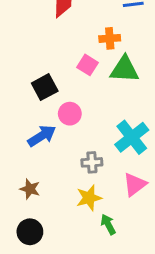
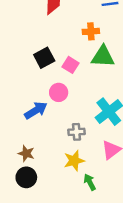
pink square: (87, 65) -> (71, 65), moved
black square: (45, 87) -> (44, 58), moved
black circle: (30, 232) -> (26, 177), moved

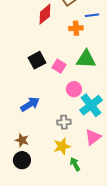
orange cross: (91, 31) -> (76, 28), moved
pink circle: (59, 92) -> (74, 89), moved

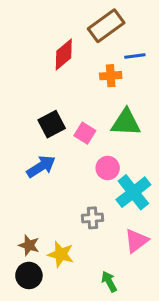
blue arrow: (30, 104) -> (41, 166), moved
yellow star: (62, 146) -> (61, 254), moved, turned 30

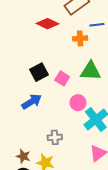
red diamond: (64, 54) -> (47, 24), turned 65
gray cross: (93, 218) -> (55, 137), moved

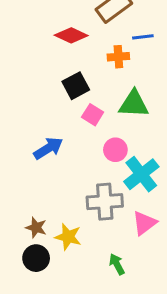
black square: (39, 72) -> (76, 86), moved
gray cross: (55, 137) -> (105, 202), moved, size x1.6

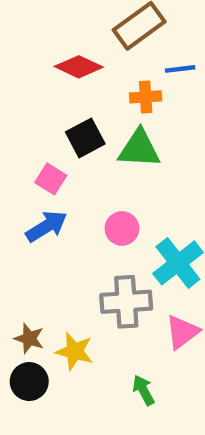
green triangle: (134, 104) -> (139, 149), moved
pink square: (93, 115) -> (51, 179), moved
pink circle: (115, 150) -> (122, 228), moved

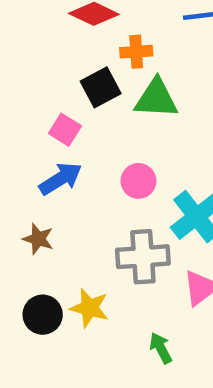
orange cross: (146, 97) -> (136, 52), moved
brown star: (29, 338) -> (38, 239), moved
black circle: (29, 382) -> (43, 315), moved

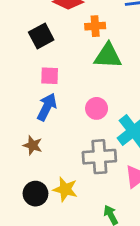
black square: (101, 87) -> (41, 36), moved
pink square: (65, 130) -> (50, 76), turned -30
blue arrow: (60, 179) -> (47, 107), turned -32

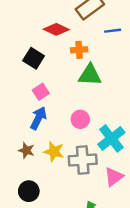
black square: (41, 36) -> (34, 58), turned -30
pink square: (50, 76) -> (41, 92), turned -35
yellow star: (65, 189) -> (54, 152), moved

